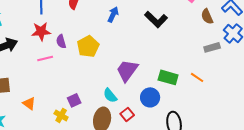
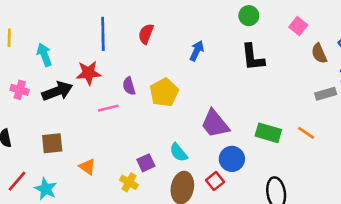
black L-shape: (156, 19) -> (253, 57), turned 40
red star: (41, 31) -> (89, 73), moved
purple trapezoid: (127, 70) -> (215, 124), turned -75
cyan semicircle: (110, 95) -> (178, 152), moved
blue circle: (150, 97) -> (232, 159), moved

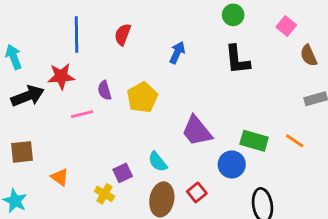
blue circle: (232, 159) -> (232, 164), moved

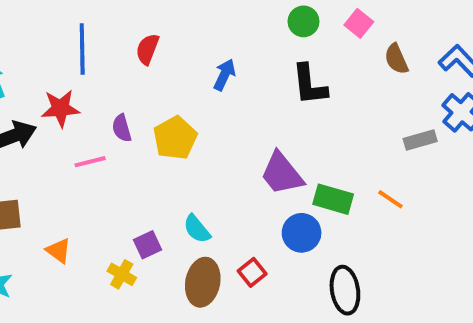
pink square: (286, 26) -> (359, 23), moved
brown semicircle: (309, 55) -> (396, 59), moved
purple trapezoid: (197, 131) -> (282, 174), moved

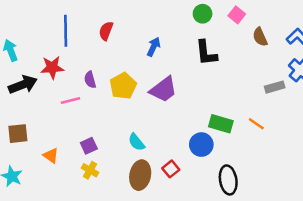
purple trapezoid: (282, 174) -> (163, 90), moved, turned -88
purple square: (147, 245) -> (89, 146), moved

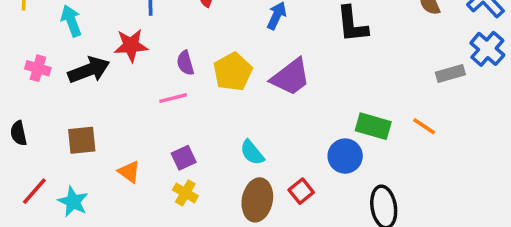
pink line: (71, 101) -> (173, 98), moved

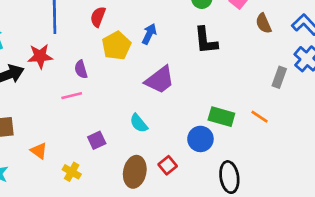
yellow pentagon: (233, 72) -> (116, 46), moved
gray rectangle: (450, 74) -> (279, 77), turned -54
cyan semicircle: (252, 153) -> (139, 123), moved
purple square: (184, 158) -> (97, 140), moved
yellow cross: (185, 193) -> (72, 172), moved

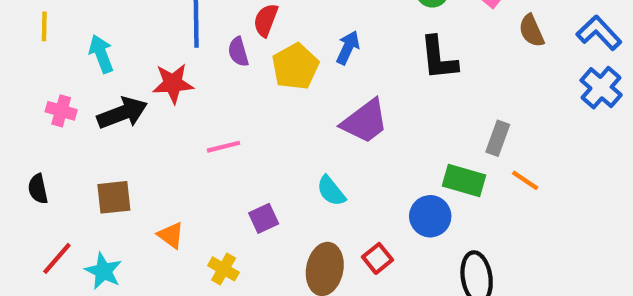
purple semicircle: (81, 69) -> (238, 52), moved
gray rectangle: (279, 77) -> (498, 138), moved

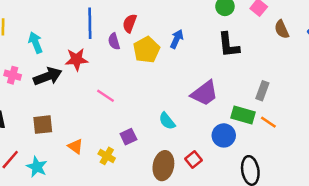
purple trapezoid: (365, 121) -> (204, 93), moved
pink line: (224, 147) -> (106, 96), turned 48
orange line: (525, 180) -> (268, 122), moved
yellow cross: (224, 269) -> (107, 156), moved

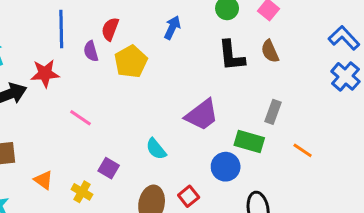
brown semicircle: (282, 29) -> (270, 51), moved
blue arrow: (177, 39) -> (172, 28), moved
orange line: (268, 122) -> (303, 150), moved
purple square: (128, 137) -> (109, 168), turned -35

